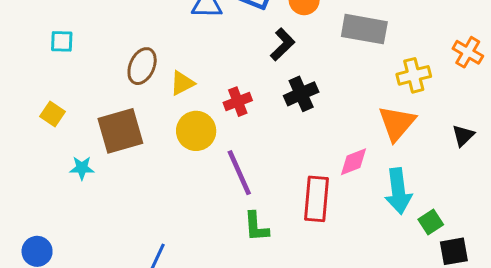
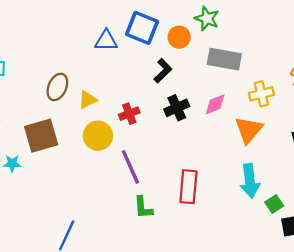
pink diamond: (354, 162) -> (215, 104), moved

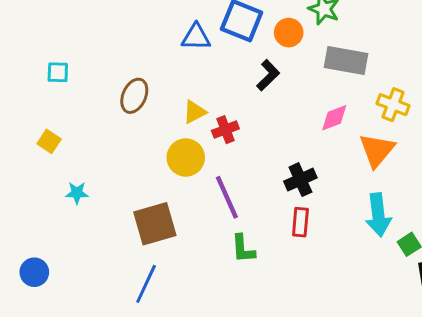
yellow cross: (261, 94) -> (393, 105), turned 35
yellow triangle: (88, 100) -> (195, 112), moved
black cross: (177, 108) -> (300, 180), moved
brown square: (41, 136) -> (155, 224), moved
red rectangle: (188, 187) -> (300, 222), size x0.7

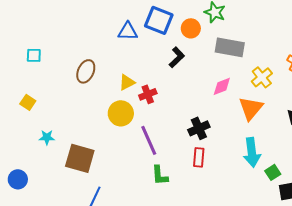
yellow cross: (393, 105) -> (262, 77), turned 30
brown square: (155, 224) -> (80, 158), moved, turned 32
blue circle: (34, 272) -> (18, 179), moved

